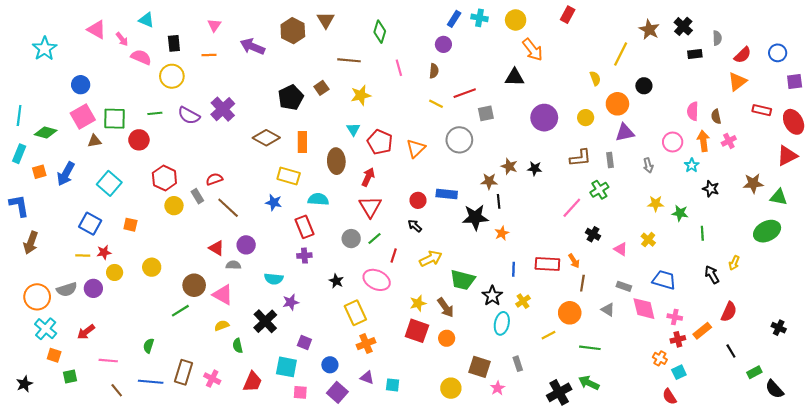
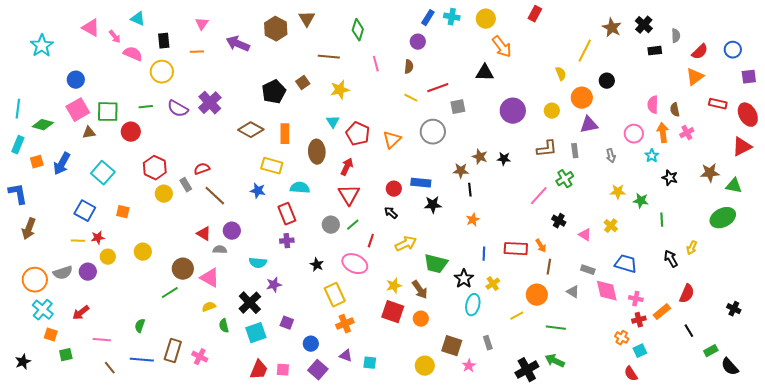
black star: (475, 217) -> (433, 205), moved, size x0.7
cyan square: (286, 367) -> (256, 333), moved, turned -30
red trapezoid: (252, 382) -> (259, 370), moved

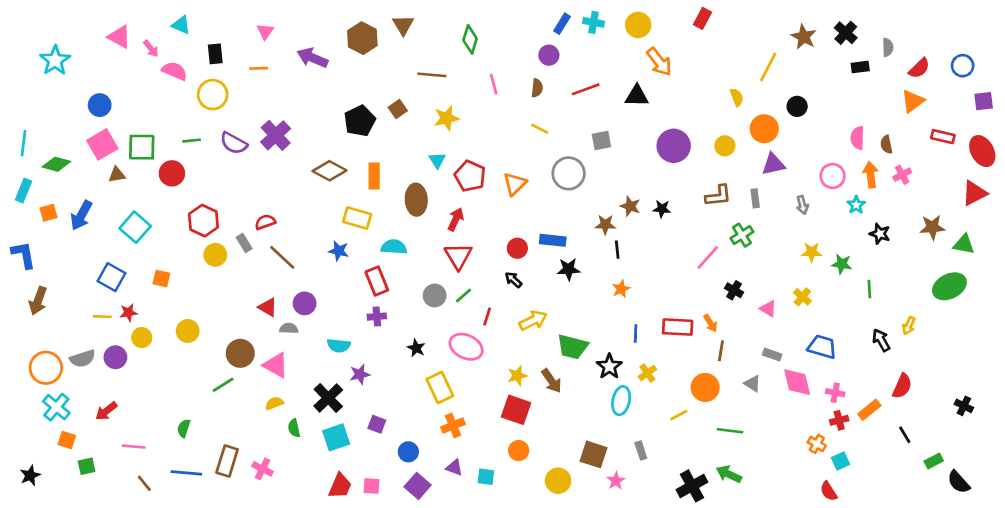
red line: (438, 88) -> (586, 89), moved
orange circle: (421, 319) -> (519, 450), moved

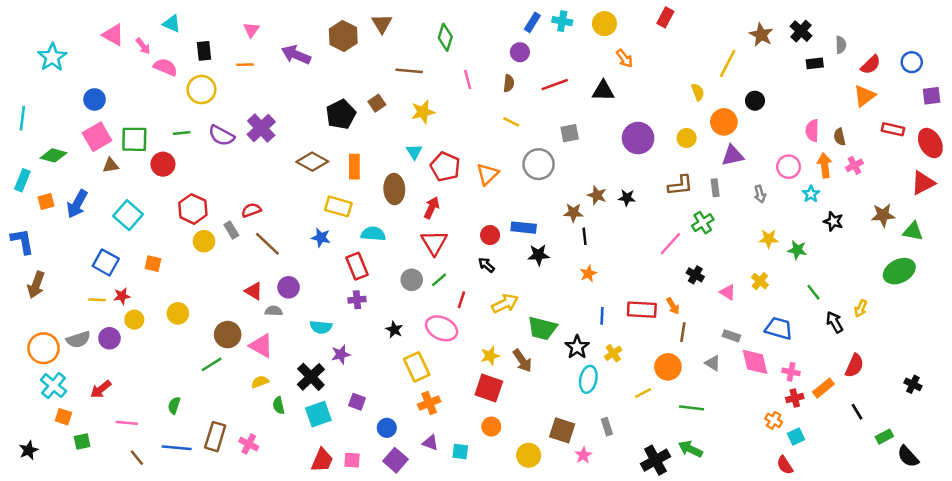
orange arrow: (659, 62) -> (624, 58), size x0.7
cyan line: (24, 143) -> (22, 118), moved
green line: (869, 289) -> (813, 292), moved, turned -35

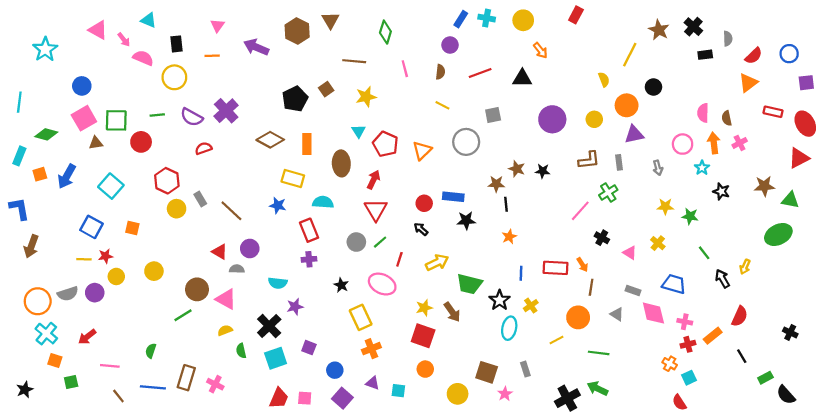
red semicircle: (251, 210) -> (203, 148), moved

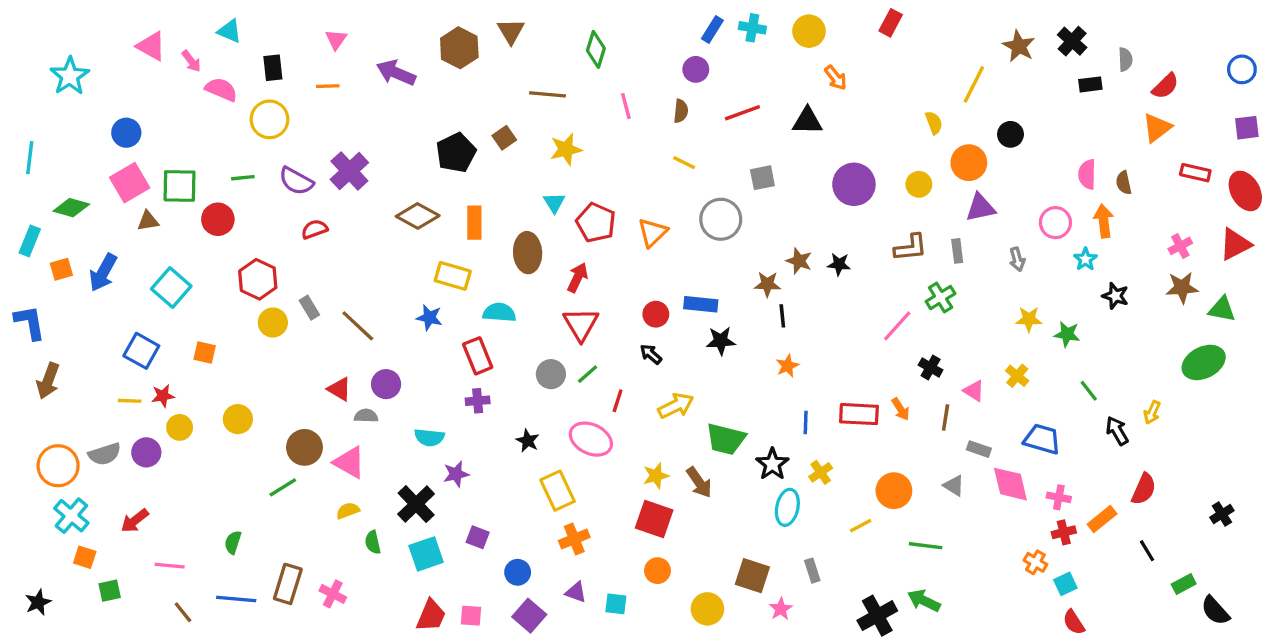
blue circle: (789, 54) -> (1242, 69), moved
pink cross: (740, 143) -> (1180, 246), moved
brown line: (591, 287) -> (946, 417), moved
black cross: (790, 332) -> (1222, 514), turned 32
red semicircle: (679, 402) -> (1074, 622), moved

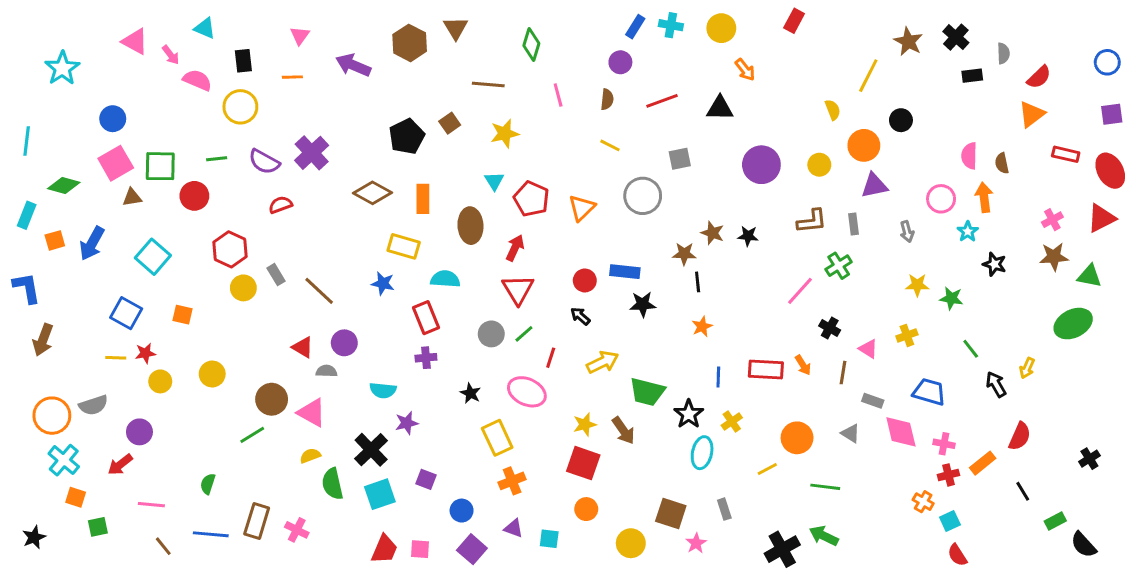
yellow cross: (1017, 376) -> (907, 335), turned 30
purple circle: (146, 452) -> (139, 432), moved
green semicircle: (373, 542) -> (332, 484), size x1.5

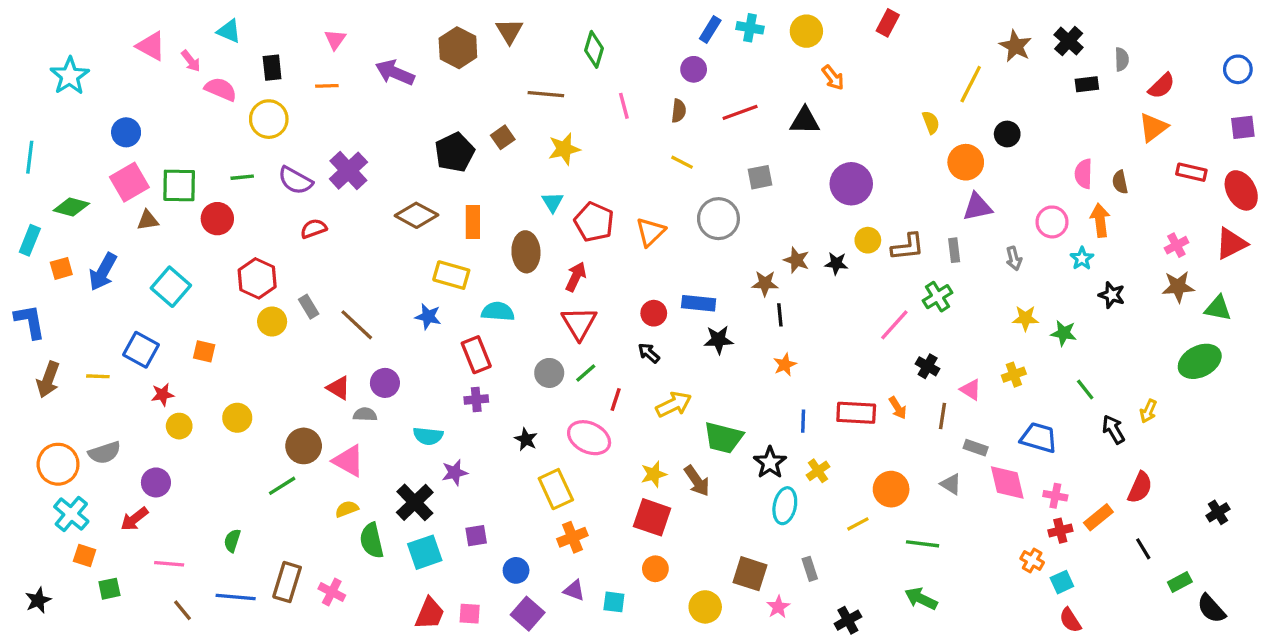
yellow circle: (819, 165) -> (868, 240), moved
yellow line: (116, 358) -> (98, 376), moved
purple square: (426, 479) -> (476, 536), turned -30
black cross: (782, 549) -> (848, 620), moved, size x0.7

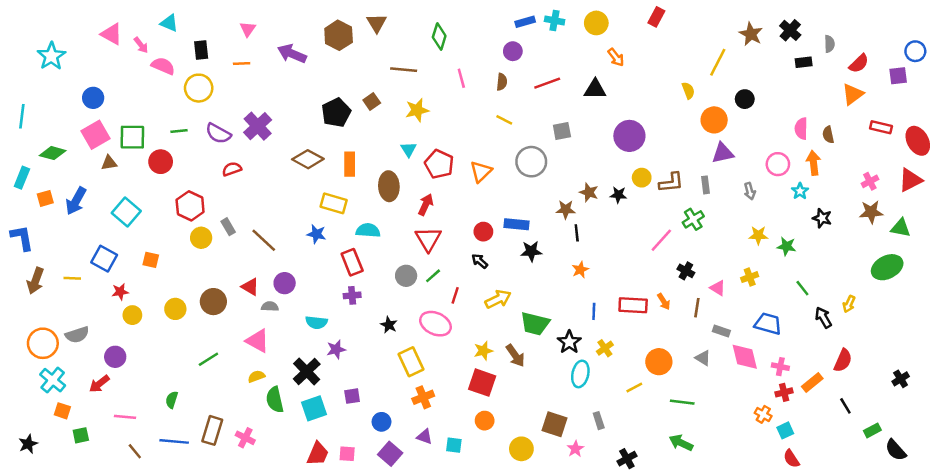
blue rectangle: (710, 29) -> (525, 22), turned 42
purple square: (1243, 127) -> (898, 76), moved
brown circle: (304, 446) -> (213, 302), moved

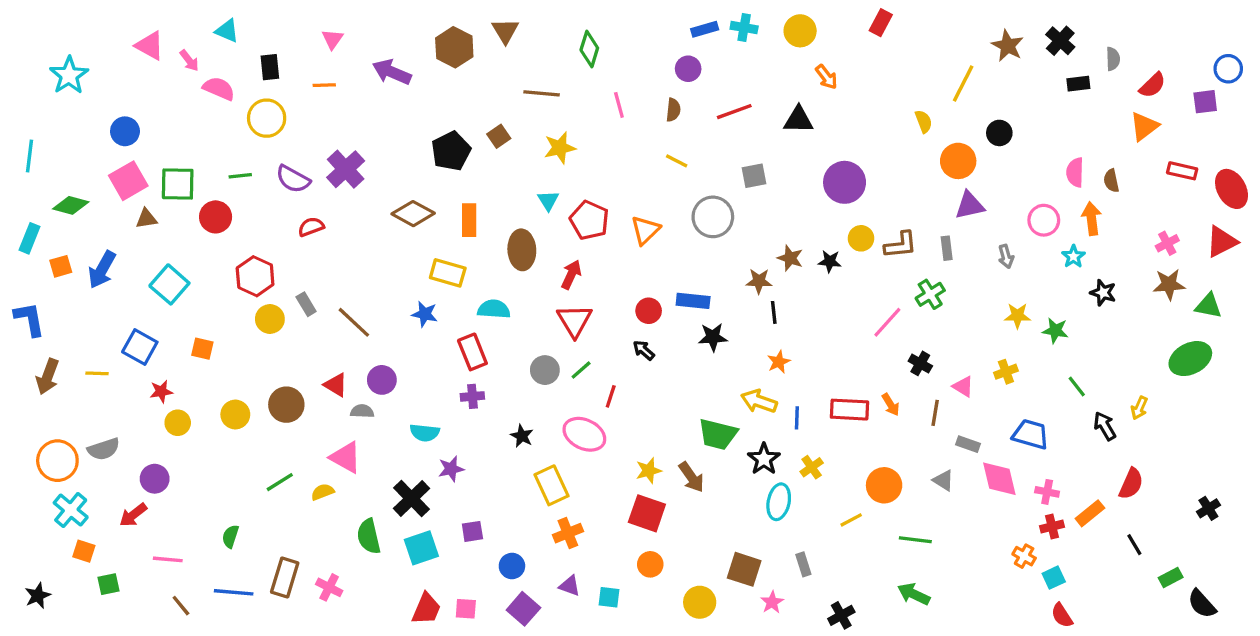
yellow arrow: (498, 299) -> (759, 401), moved, turned -135
yellow semicircle: (256, 376) -> (323, 492), moved

